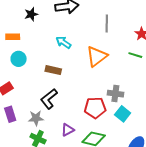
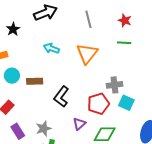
brown rectangle: (53, 70) -> (35, 81), moved
black L-shape: (49, 99) -> (61, 97), moved
purple triangle: (68, 130) -> (79, 124), moved

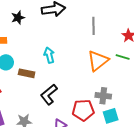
cyan arrow: (51, 48) -> (49, 55), moved, turned 42
orange triangle: (87, 54) -> (98, 61), moved
cyan square: (126, 103) -> (111, 116), turned 35

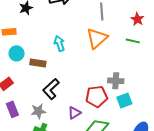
orange triangle: (98, 61) -> (97, 38), moved
black L-shape: (49, 94) -> (51, 89), moved

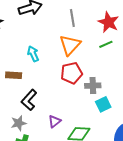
red star: (137, 19) -> (108, 22), size x1.5
green line: (133, 41) -> (106, 44), turned -32
red pentagon: (97, 96) -> (72, 73), moved

